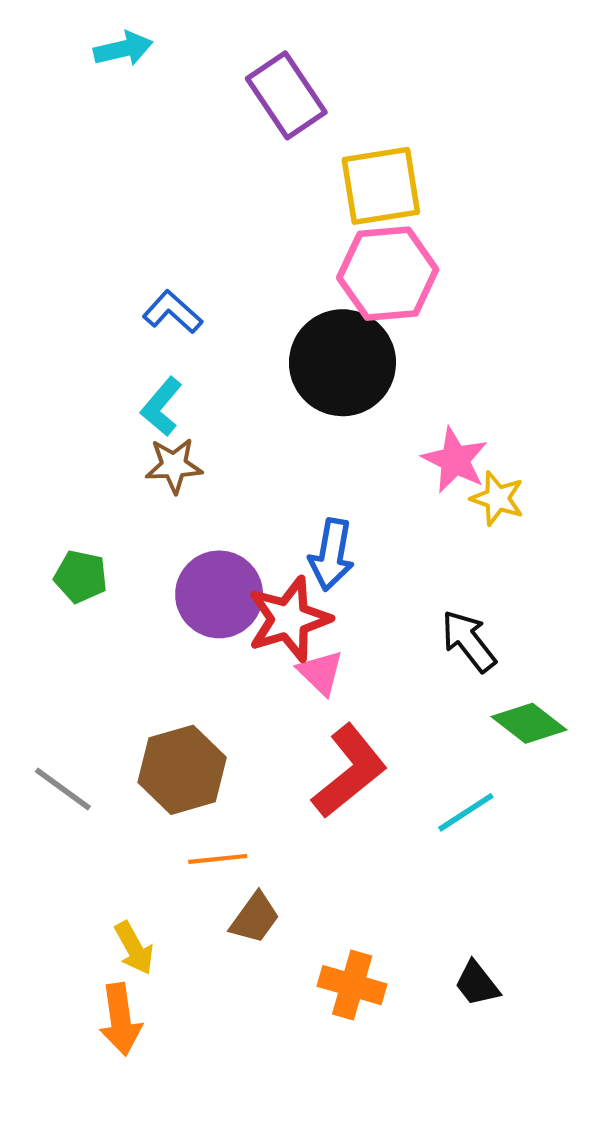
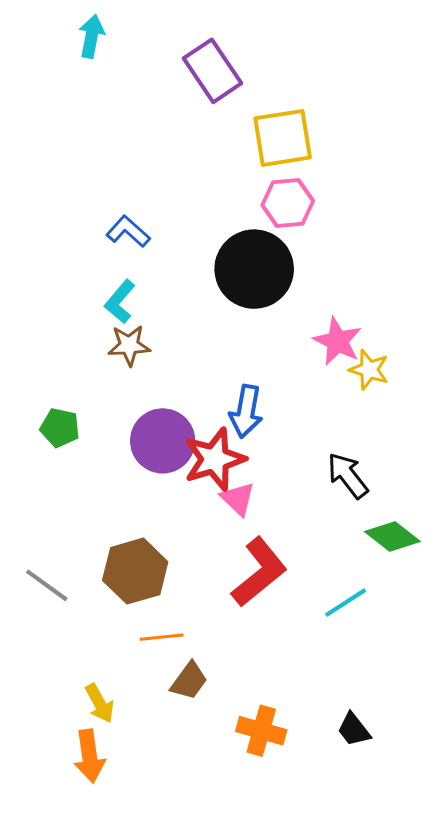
cyan arrow: (123, 49) -> (91, 36), turned -66
pink hexagon: (388, 274) -> (288, 203), size x0.7

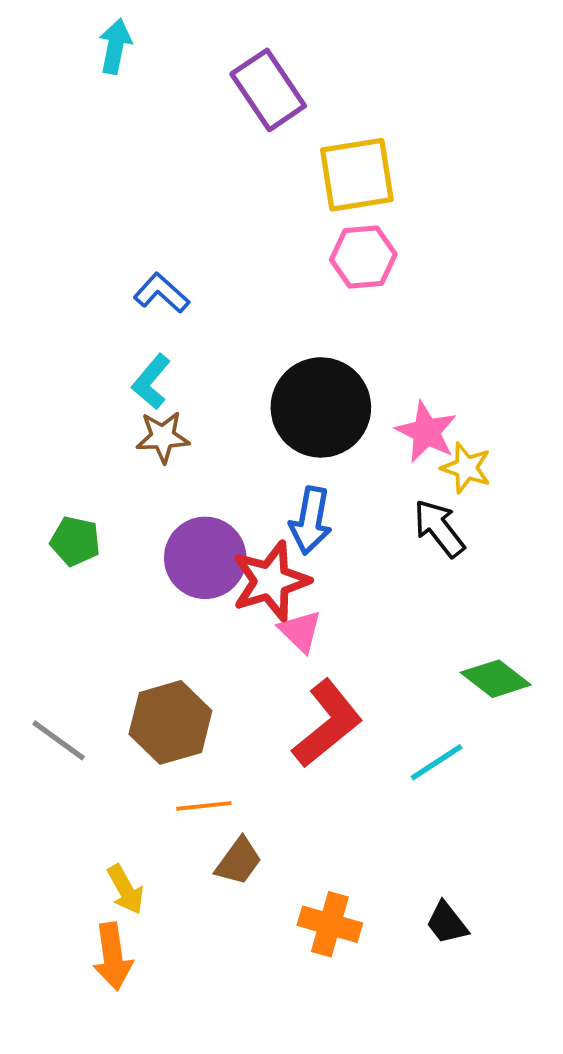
black circle: (254, 269) -> (321, 407), moved
black arrow: (348, 475) -> (439, 528), moved

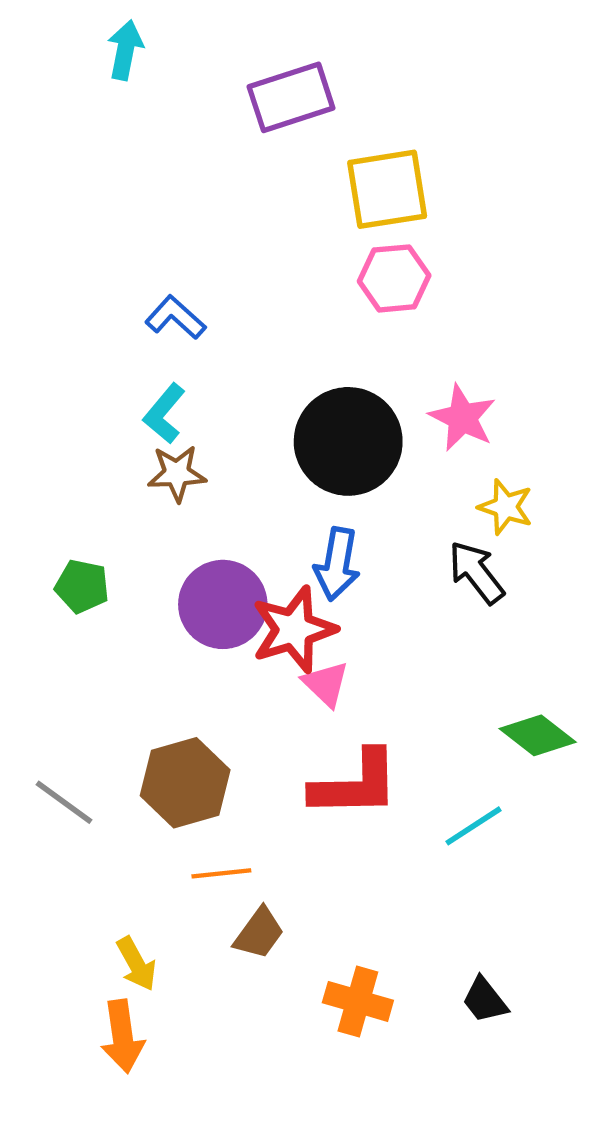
purple rectangle: (268, 90) -> (291, 97), turned -74
pink star: (426, 432) -> (462, 418), moved
red L-shape: (327, 724) -> (355, 784), turned 38

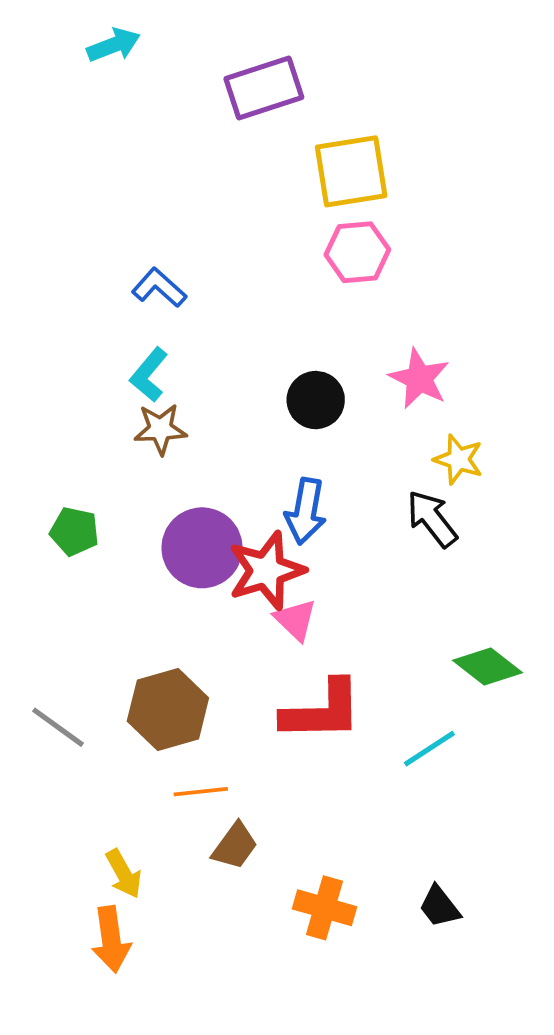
cyan arrow: (125, 50) -> (114, 45), turned 58
black circle: (348, 441) -> (316, 400), size x0.6

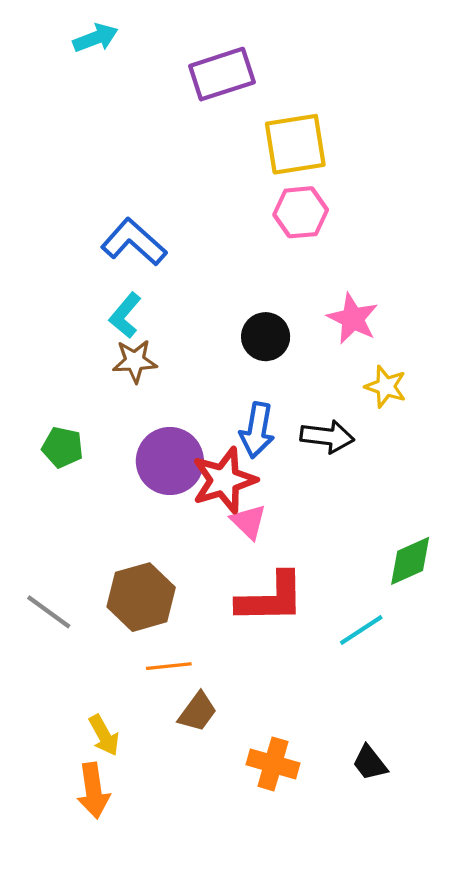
blue L-shape: (159, 288) -> (134, 242), size x1.4
black arrow: (432, 519) -> (327, 437), moved, turned 135
green diamond: (487, 667) -> (410, 561), turned -62

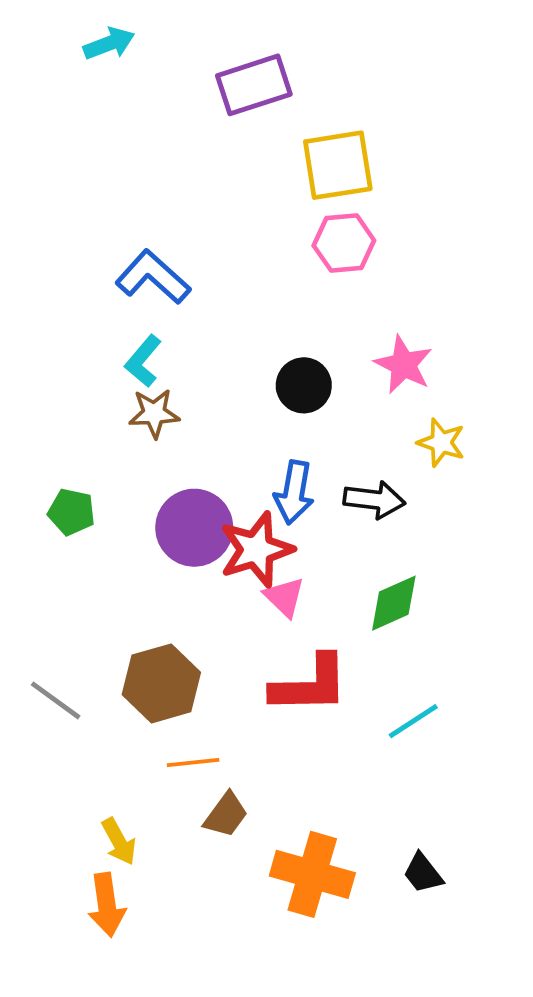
green diamond: (410, 561) -> (394, 603), moved
orange cross: (273, 764) -> (312, 874), size x1.4

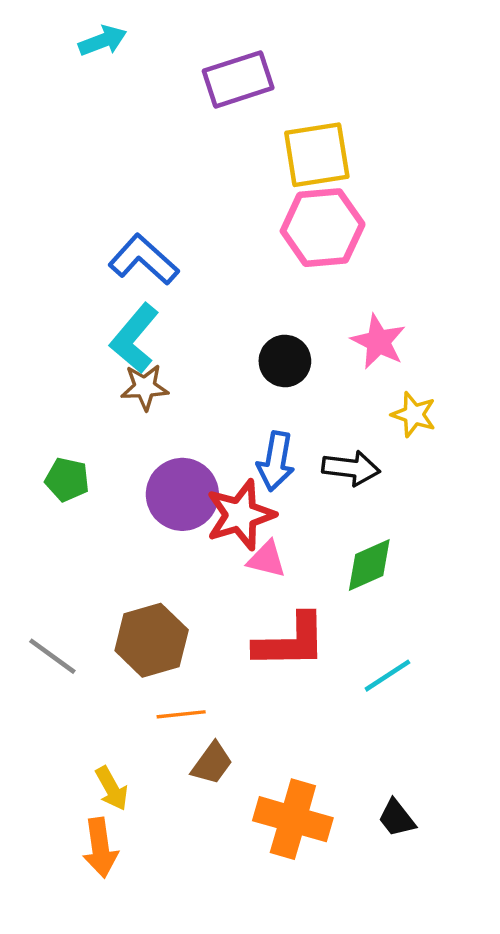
pink hexagon: (344, 243) -> (323, 228), size x1.4
cyan L-shape: (143, 361) -> (134, 338), size x1.4
pink triangle: (284, 597) -> (267, 559), turned -30

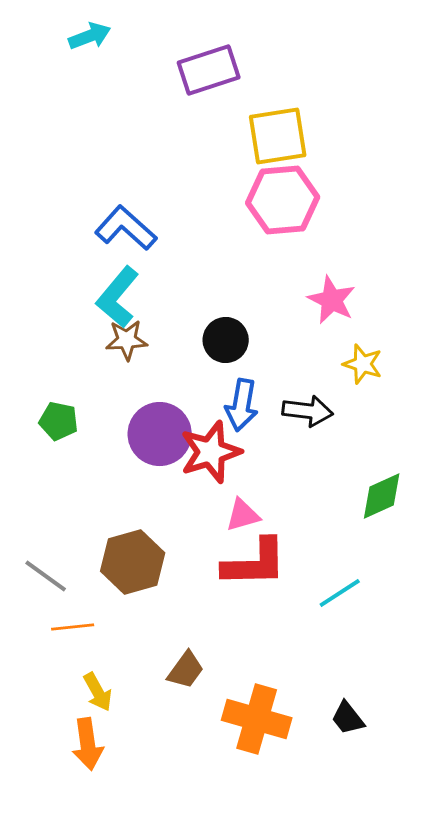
black circle: (285, 361) -> (226, 340), moved
pink triangle: (267, 559) -> (243, 515), moved, turned -30
green diamond: (369, 565) -> (382, 496), moved
orange line: (181, 714) -> (73, 627), moved

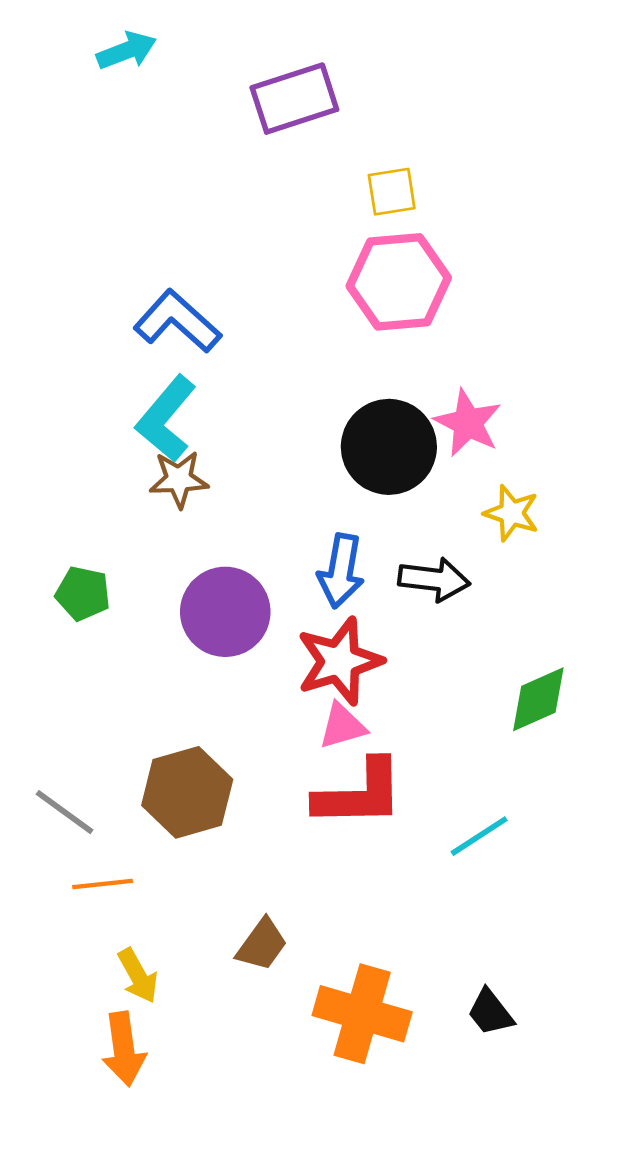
yellow square: (278, 136) -> (392, 192), size x0.6
black circle: (226, 340) -> (389, 447), moved, size x1.5
red star: (211, 452) -> (340, 661), moved

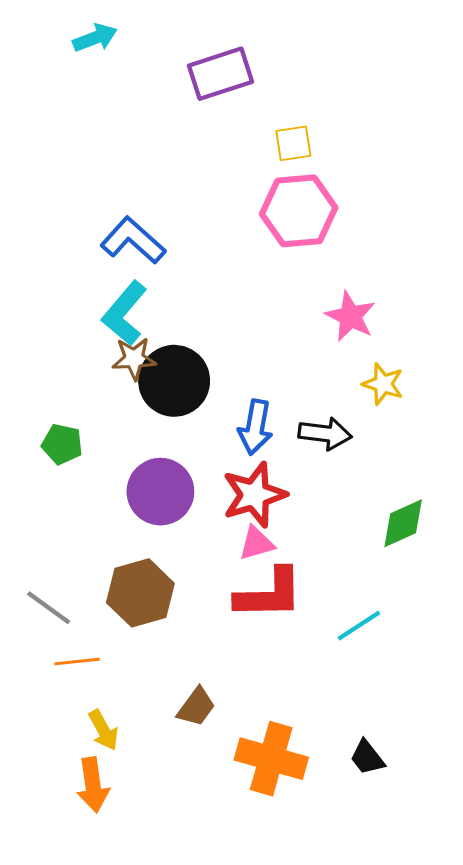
black circle: (389, 447) -> (174, 381), moved
purple circle: (225, 612) -> (160, 492), moved

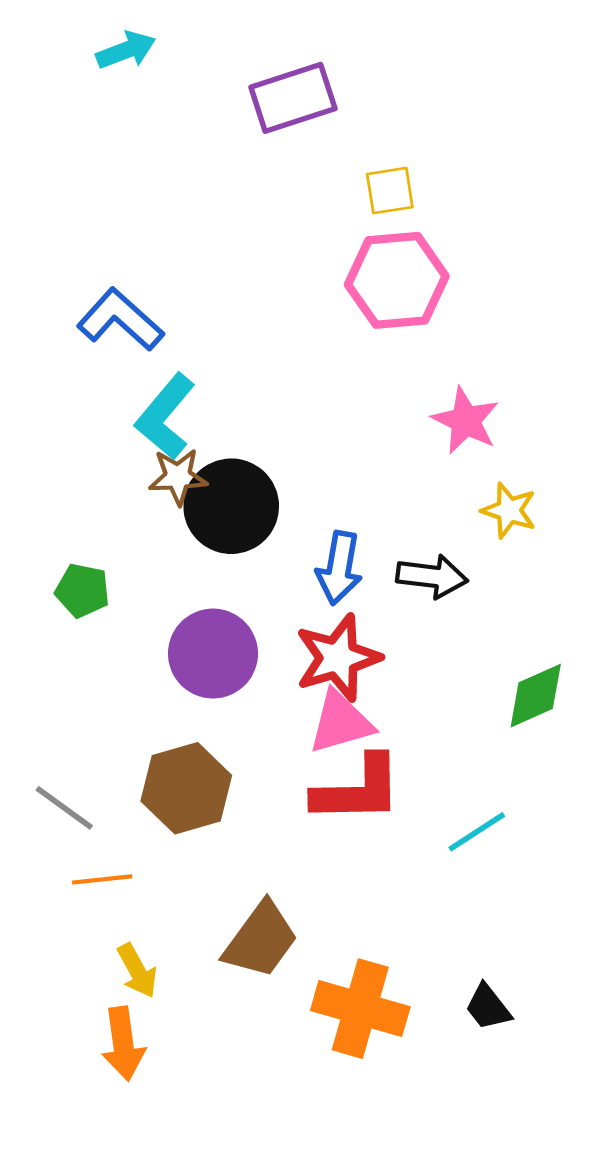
blue L-shape: (133, 240) -> (120, 320), moved
pink triangle: (256, 543) -> (341, 722), size x1.4
brown trapezoid: (196, 707) -> (261, 940), size x1.5

